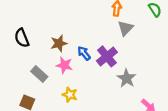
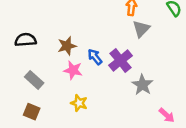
black semicircle: (22, 38) -> (26, 40), turned 108
gray rectangle: (39, 74) -> (34, 80), moved

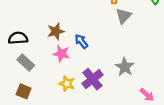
black semicircle: (26, 40) -> (18, 38), moved
purple cross: (120, 60) -> (92, 79), moved

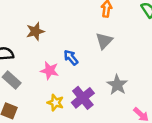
gray triangle: (124, 16) -> (104, 41), moved
brown star: (56, 31) -> (35, 31), moved

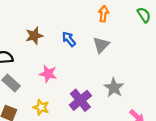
blue arrow: (71, 57) -> (69, 39), moved
yellow star: (55, 103) -> (41, 107), moved

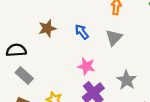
pink star: (48, 74) -> (86, 66), moved

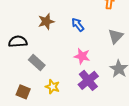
gray triangle: (114, 38) -> (116, 36), moved
gray rectangle: (24, 76) -> (37, 63), moved

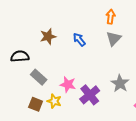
gray triangle: (116, 36) -> (114, 39), moved
pink star: (82, 56) -> (68, 84), moved
brown square: (23, 92) -> (36, 104), moved

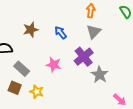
pink star: (68, 84) -> (54, 65), moved
purple cross: (90, 95) -> (84, 57), moved
brown square: (36, 104) -> (15, 88), moved

